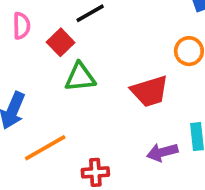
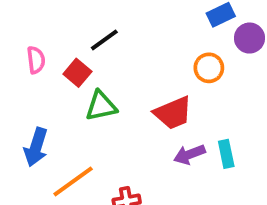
purple arrow: (162, 152) -> (189, 154), moved

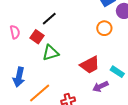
red trapezoid: (173, 113) -> (90, 65), moved
purple arrow: (189, 154) -> (100, 87), moved
cyan rectangle: (226, 154) -> (117, 72), turned -40

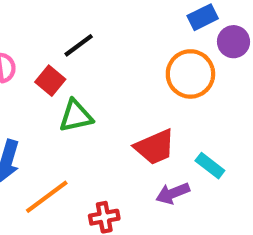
orange circle: (104, 28) -> (190, 74), size x1.5

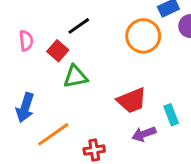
orange circle: (190, 74) -> (143, 36), moved
cyan rectangle: (210, 166) -> (171, 115), turned 30

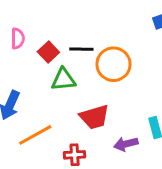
black line: (79, 26) -> (81, 49), moved, turned 30
orange circle: (143, 36) -> (113, 64), moved
red trapezoid: (132, 100) -> (94, 117), moved

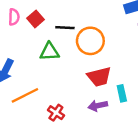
red square: (48, 52) -> (35, 19), moved
red trapezoid: (94, 117) -> (99, 77), moved
red cross: (75, 155) -> (56, 113), turned 35

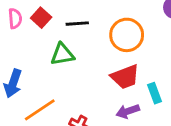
orange circle: (90, 41) -> (127, 35), moved

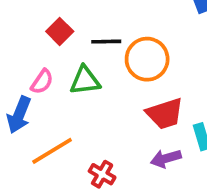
pink semicircle: (15, 18) -> (42, 82), moved, turned 36
orange circle: (127, 35) -> (147, 59), moved

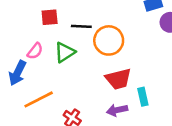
red square: (60, 31) -> (50, 17), turned 36
green triangle: (85, 80) -> (65, 52), turned -30

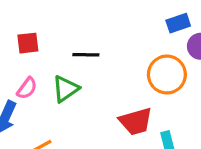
red square: (50, 17) -> (28, 43), moved
orange circle: (109, 40) -> (167, 75), moved

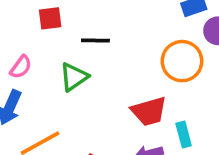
red square: (28, 43) -> (50, 18), moved
pink semicircle: (27, 88) -> (21, 67), moved

